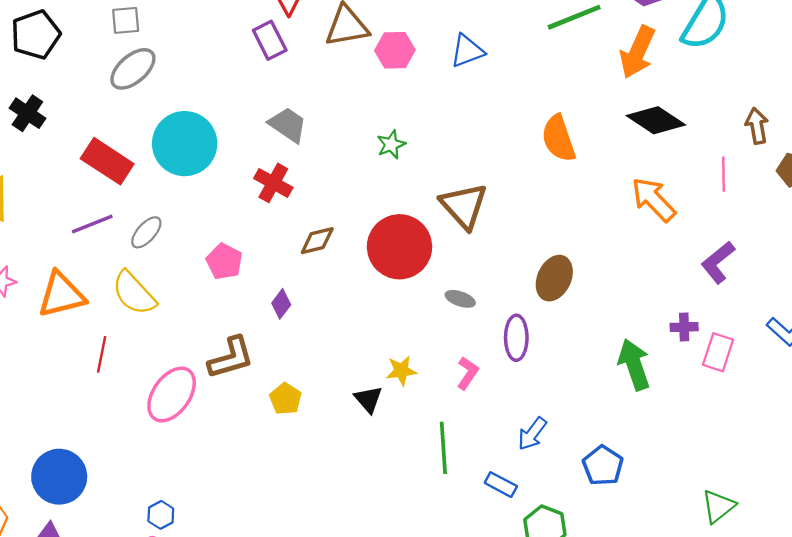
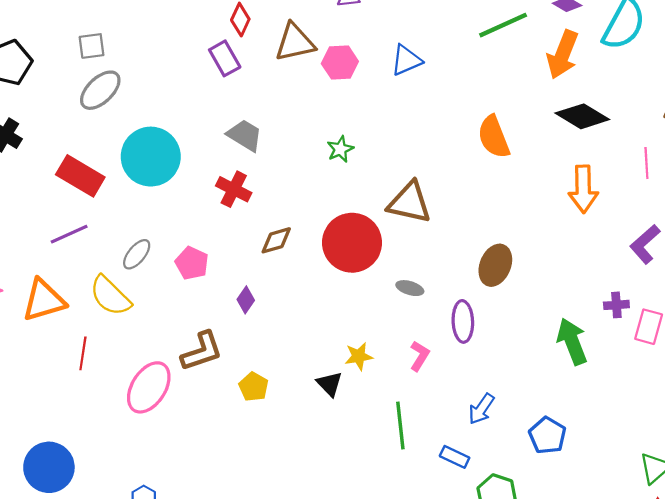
orange arrow: (653, 199) -> (583, 189), turned -135
brown triangle: (464, 206) -> (409, 203), turned -33
gray ellipse: (146, 232) -> (137, 254), moved

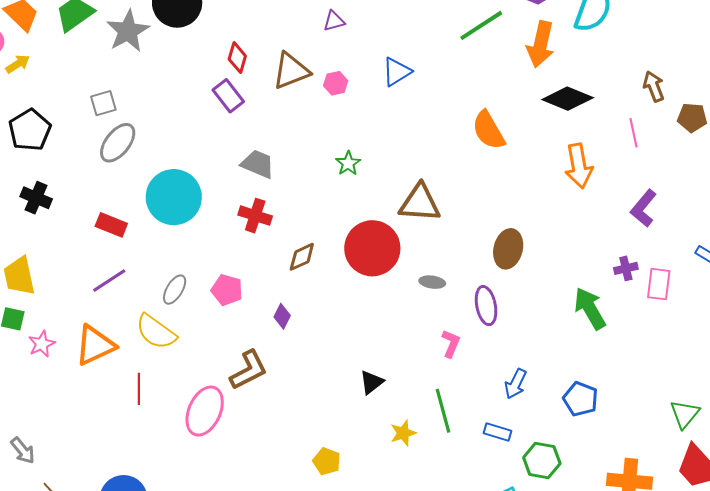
pink hexagon: (340, 63) -> (336, 83), size x0.7
red rectangle: (80, 176) -> (111, 225), size x0.7
yellow star: (359, 356) -> (403, 433), moved
black triangle: (330, 384) -> (372, 382), turned 44
yellow pentagon: (254, 387) -> (327, 461), moved

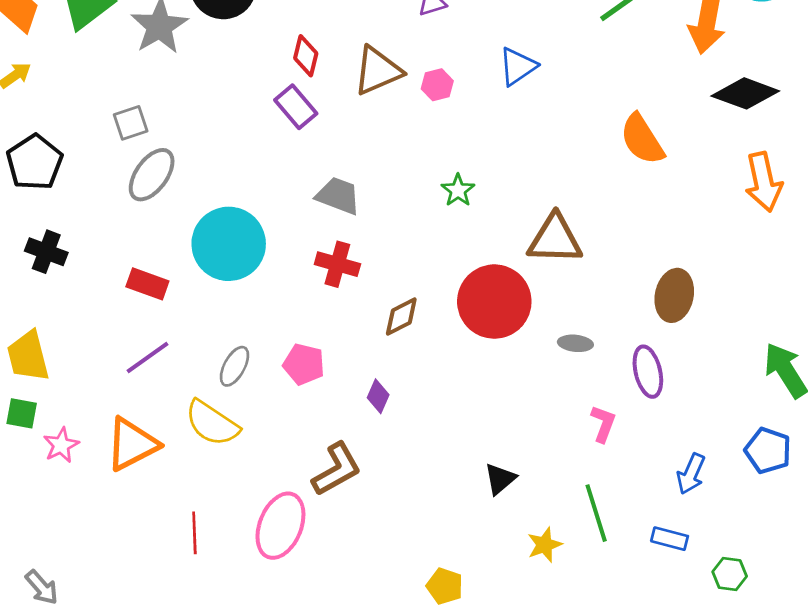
red line: (139, 389) -> (194, 533), moved
blue pentagon: (581, 399) -> (768, 451), moved
green hexagon: (542, 460) -> (730, 574), size x0.7

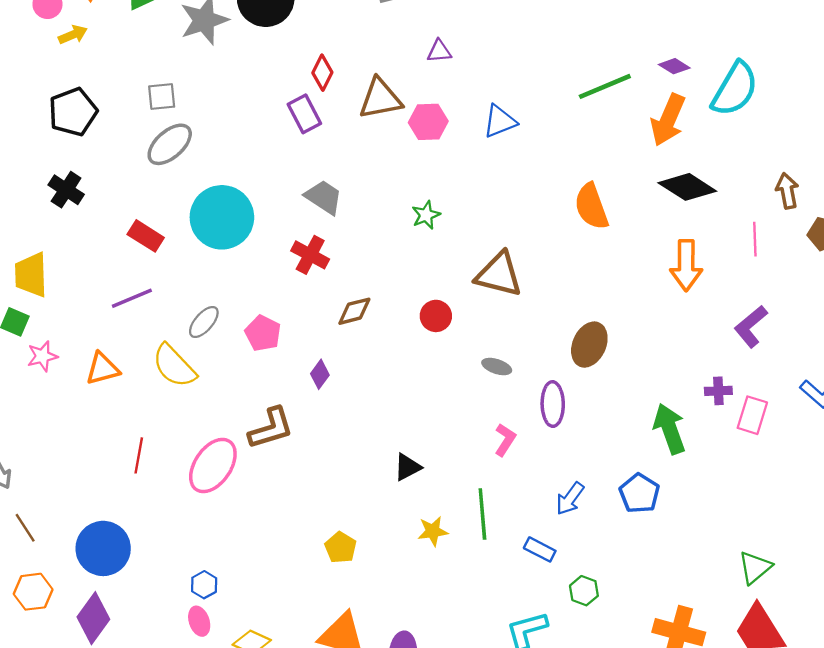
pink hexagon: (437, 85) -> (428, 122), size x1.4
red circle: (494, 302) -> (436, 316), size x0.5
orange triangle: (132, 444) -> (103, 369), size x0.7

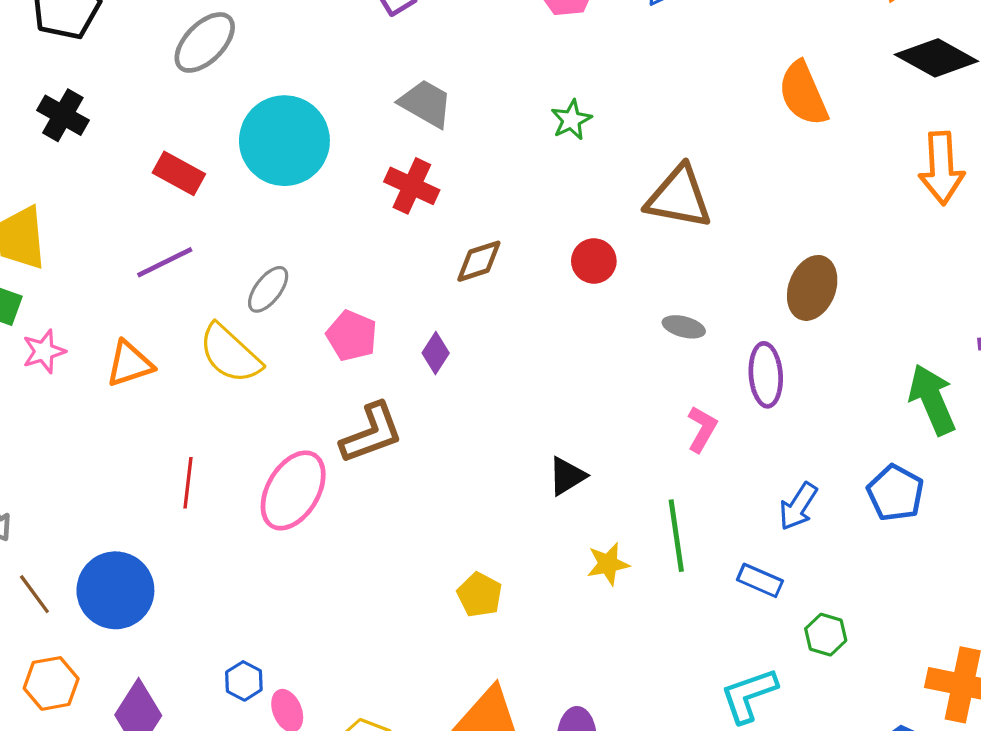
pink pentagon: (263, 333) -> (352, 336), moved
blue circle: (103, 548) -> (115, 590), moved
blue hexagon: (204, 585) -> (244, 681), moved

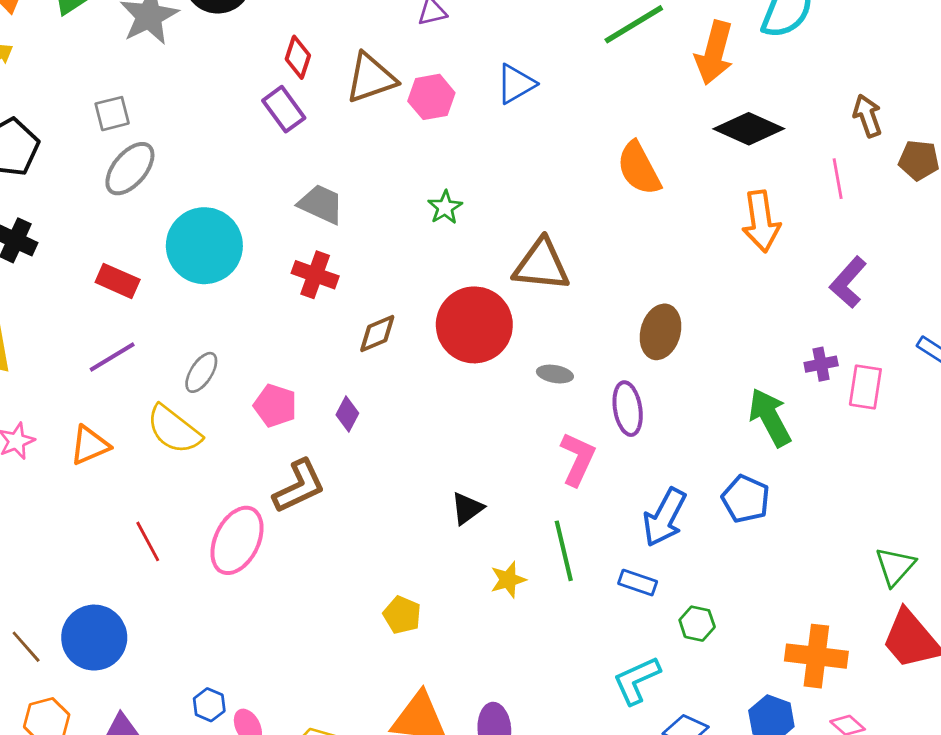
red circle: (594, 261) -> (474, 325), size x2.0
pink L-shape: (702, 429) -> (578, 459), size x1.4
red line: (188, 483) -> (148, 541), turned -30
blue arrow: (798, 506) -> (664, 517), size x1.4

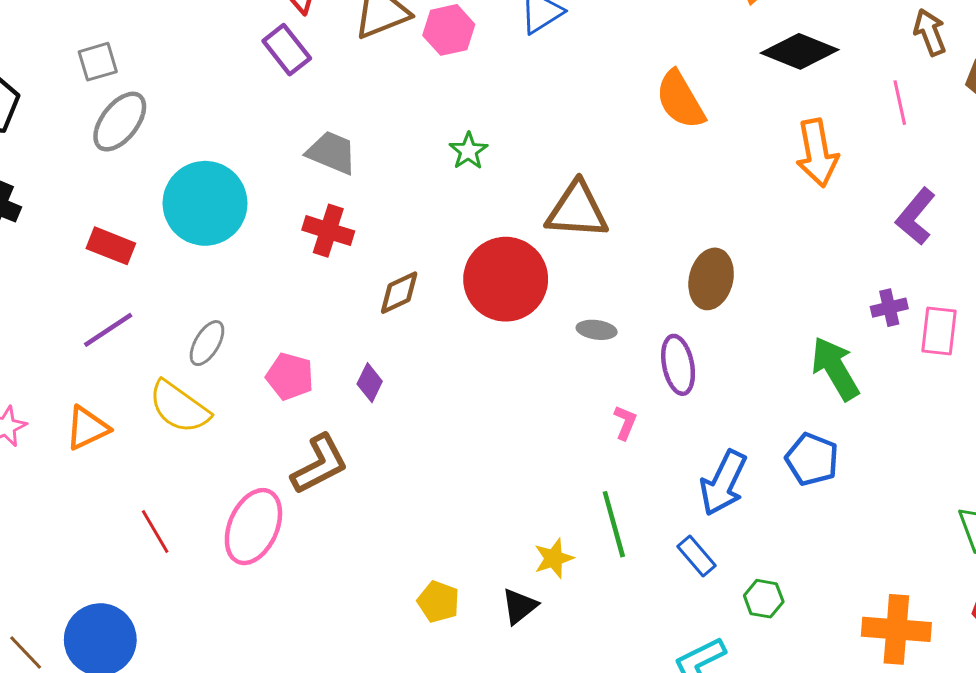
pink L-shape: (578, 459) -> (625, 422), size x0.6
black triangle: (467, 508) -> (520, 606), moved
blue rectangle: (638, 583) -> (696, 556), turned 33

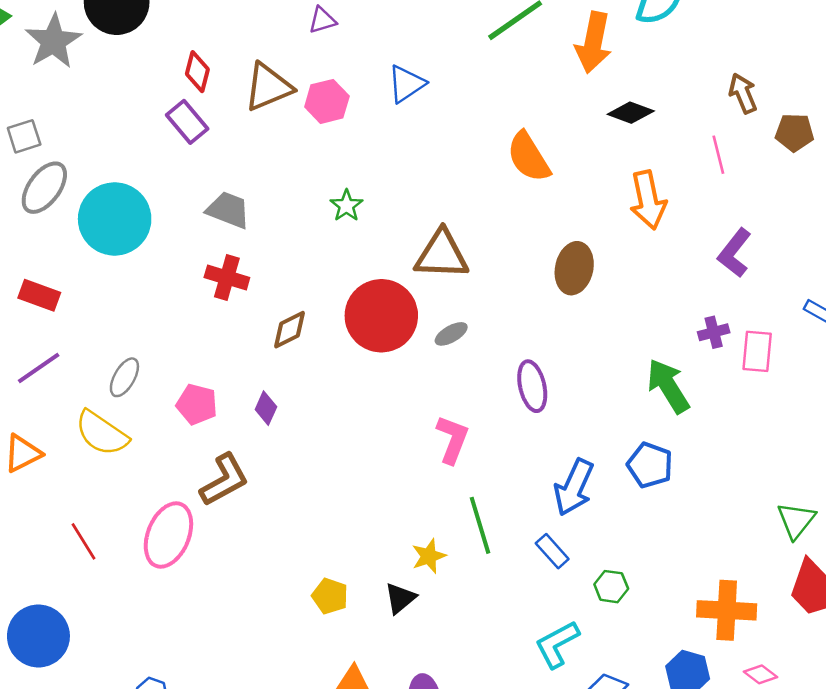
black diamond: (800, 51) -> (631, 113), size x0.7
cyan circle: (205, 203) -> (115, 219), moved
brown ellipse: (711, 279) -> (574, 268), moved
gray ellipse: (597, 330) -> (451, 334), moved, turned -36
pink L-shape: (625, 422) -> (452, 439), moved, size x1.6

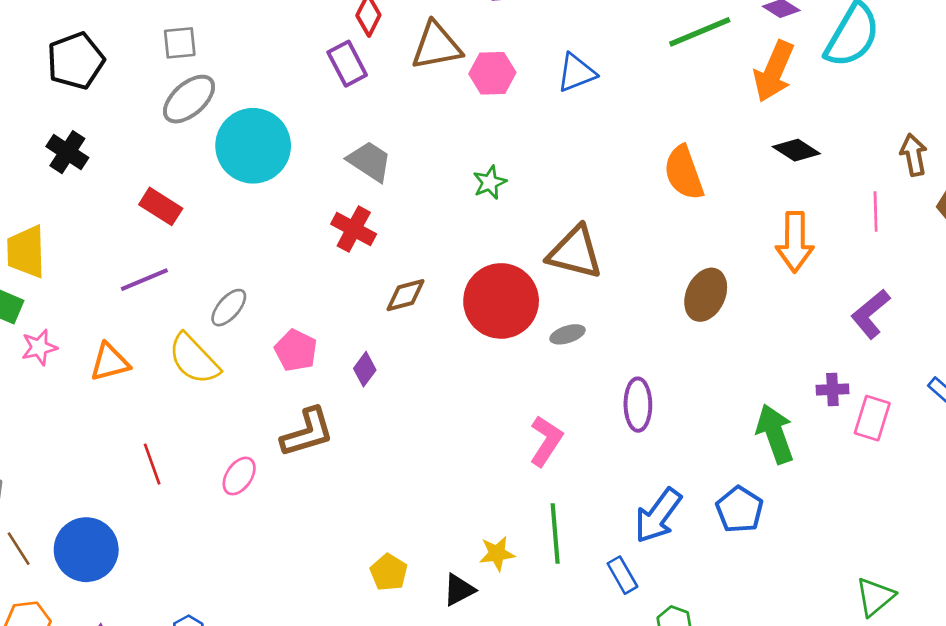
pink ellipse: (168, 535) -> (239, 476), size x0.6

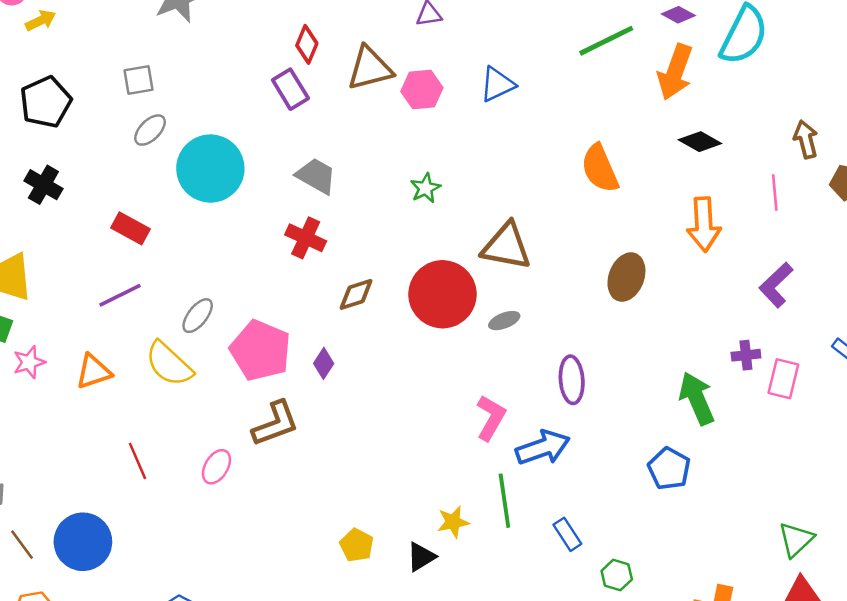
gray ellipse: (189, 99) -> (150, 130), size x0.7
pink pentagon: (296, 350) -> (260, 350), size x1.6
blue arrow: (658, 516) -> (543, 448), moved, turned -142

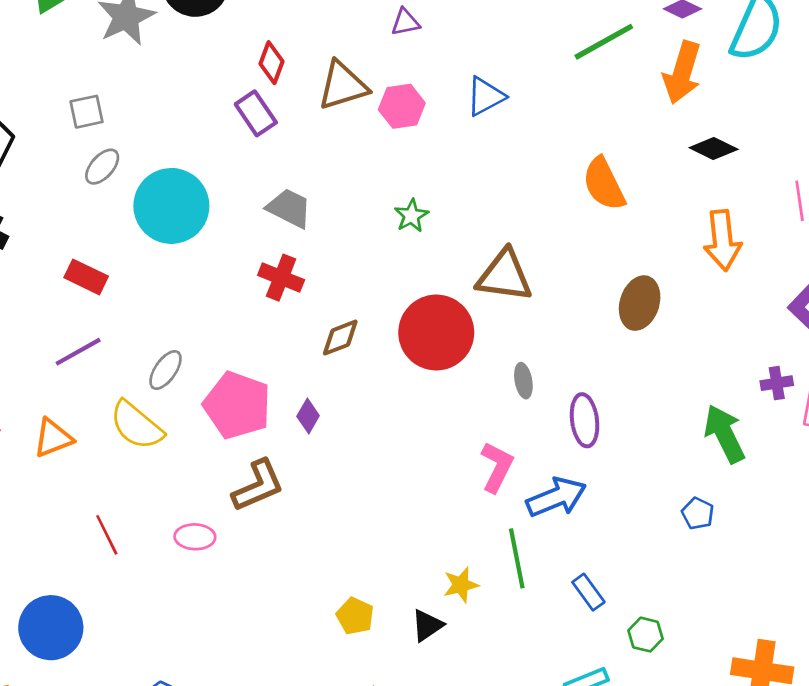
gray ellipse: (504, 321) -> (523, 381), moved, turned -76
pink ellipse: (216, 467) -> (195, 537), turned 64
blue pentagon: (669, 469) -> (698, 513), size x0.7

